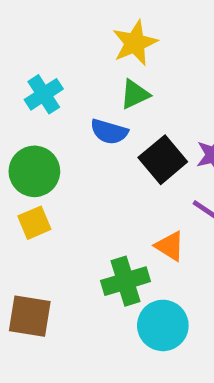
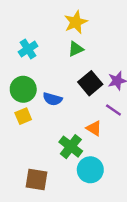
blue semicircle: (109, 132) -> (52, 99), moved
green cross: (125, 281) -> (71, 147), turned -35
brown square: (30, 316) -> (37, 180), moved

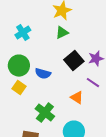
yellow square: (23, 116) -> (19, 88), turned -32
green cross: (71, 147) -> (45, 113), moved

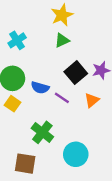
purple line: (93, 83) -> (62, 98), moved
orange triangle: (77, 98) -> (92, 100), moved, turned 48

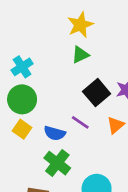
cyan cross: (17, 40) -> (22, 67), moved
blue semicircle: (40, 88) -> (55, 133), moved

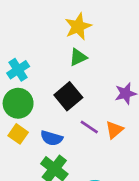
black square: (97, 93) -> (68, 96), moved
purple line: (80, 122) -> (89, 127), moved

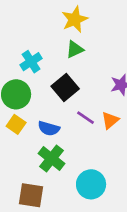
cyan cross: (18, 70) -> (31, 62), moved

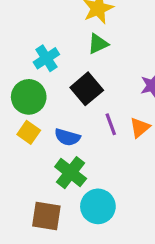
purple line: (86, 118) -> (111, 124), turned 36
cyan circle: (91, 184) -> (98, 206), moved

